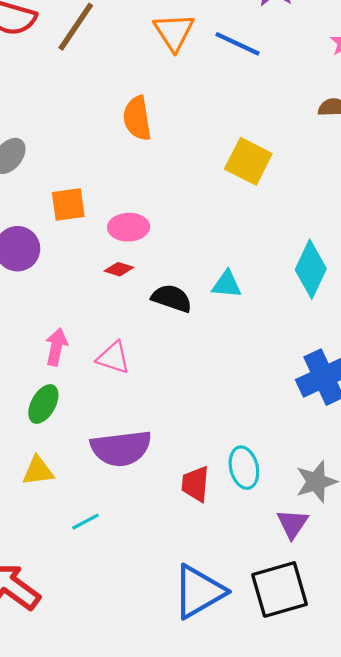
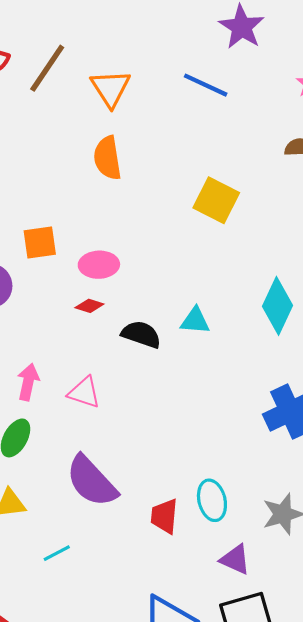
orange triangle: (174, 32) -> (111, 88), moved
purple semicircle: (121, 448) -> (92, 481), turned 54
purple triangle: (292, 524) -> (235, 559), moved, turned -40

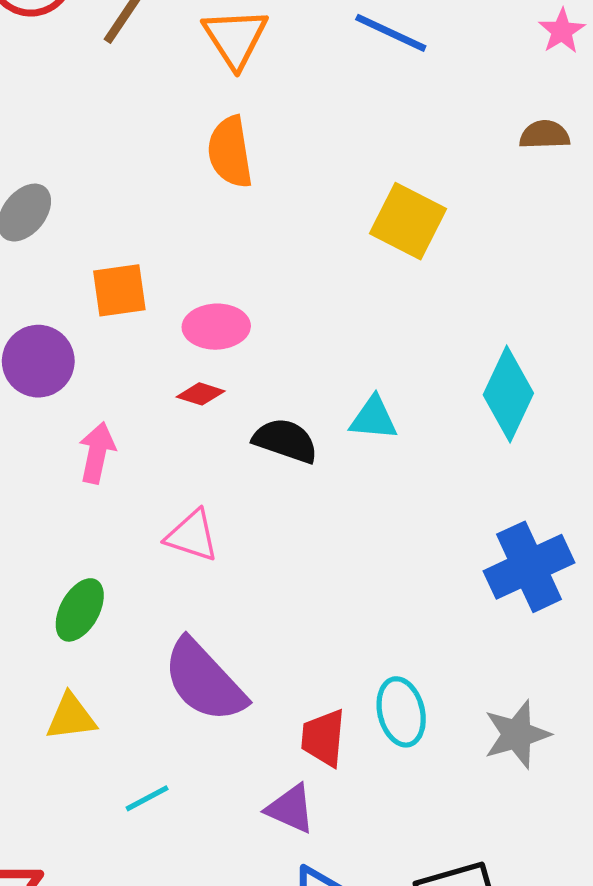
pink arrow: (28, 382) -> (97, 453), moved
purple triangle: (235, 559) -> (291, 809), moved

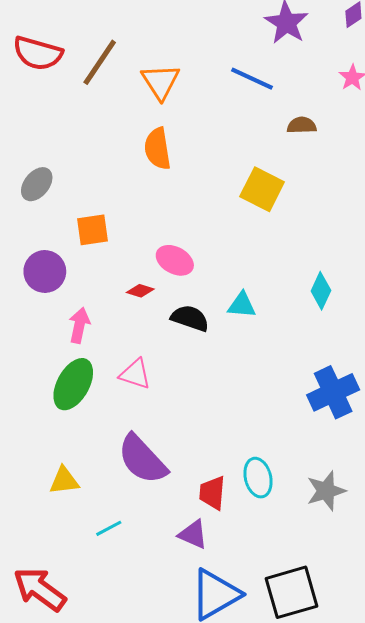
brown semicircle: (545, 135) -> (302, 125), moved
pink ellipse: (216, 327) -> (175, 260), moved, turned 30
cyan diamond: (508, 394) -> (321, 291), size x0.7
green ellipse: (80, 610) -> (73, 384), moved, size x1.4

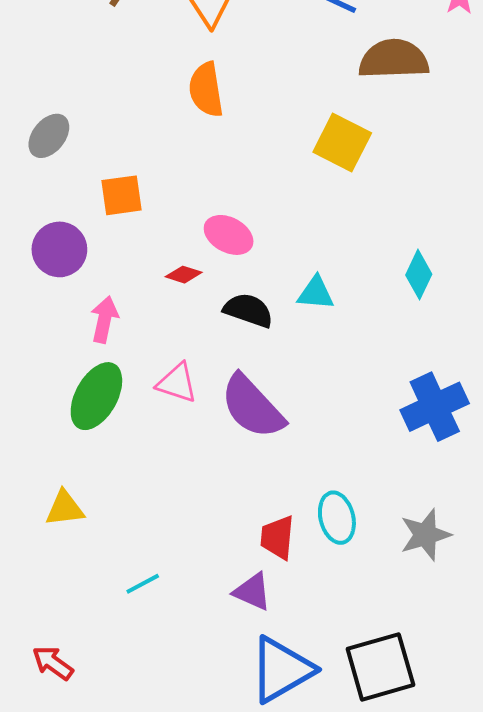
brown semicircle: (302, 125) -> (394, 59), size x1.8
purple semicircle: (142, 459) -> (252, 407), moved
yellow triangle: (64, 481) -> (65, 508), moved
red arrow: (40, 589) -> (53, 663), size x0.6

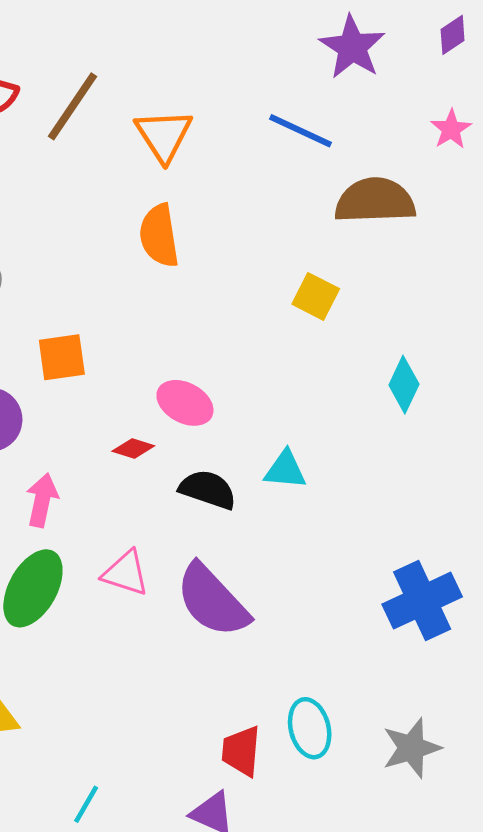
yellow square: (342, 142) -> (316, 296), size x0.7
cyan diamond: (419, 275) -> (404, 385), moved
cyan line: (143, 584) -> (86, 804), turned -32

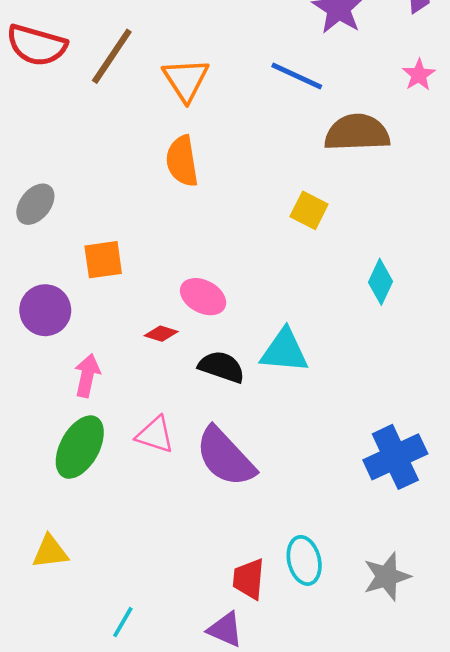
cyan triangle: (285, 470) -> (284, 351), size x1.4

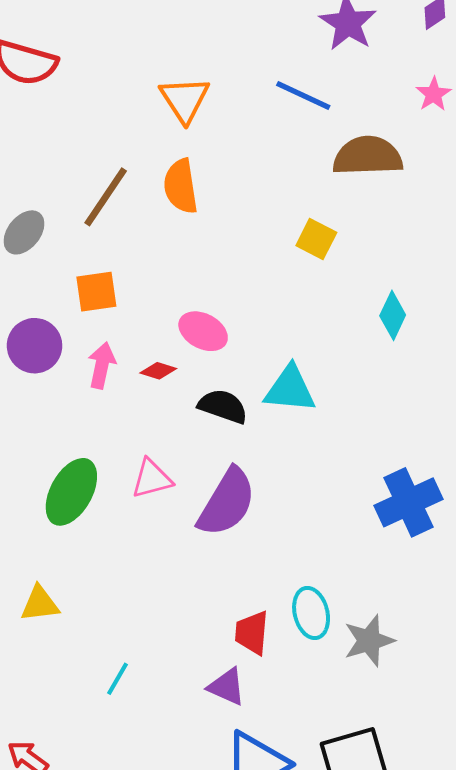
brown line: (112, 56) -> (106, 197), moved
pink arrow: (87, 376) -> (102, 365), moved
pink triangle: (155, 435) -> (152, 479), turned -33
purple semicircle: (225, 457) -> (227, 502), turned -106
gray star: (387, 576) -> (369, 641), moved

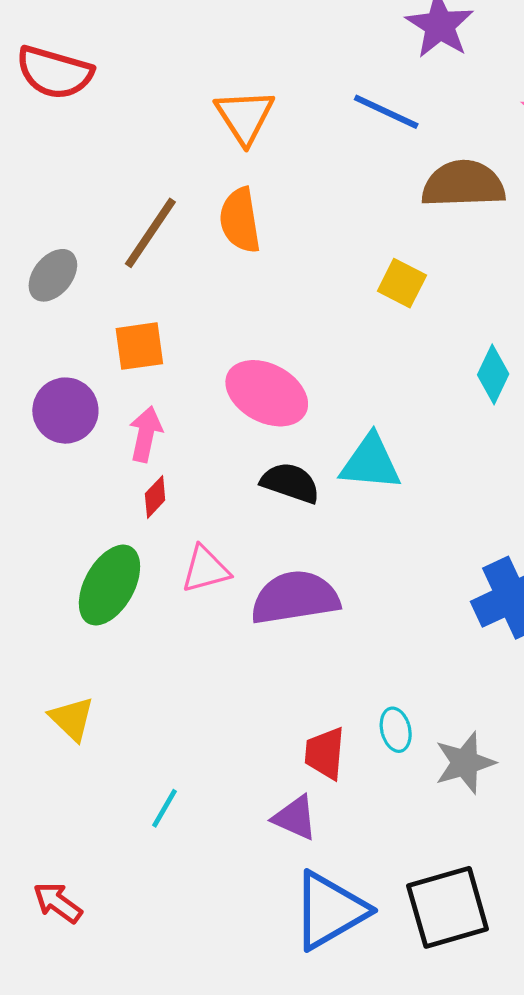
pink ellipse: (203, 331) -> (267, 393), size x1.4
red diamond: (158, 371) -> (155, 497), moved, turned -64
purple semicircle: (227, 502) -> (295, 598), turned -130
yellow triangle: (40, 604) -> (72, 719), turned 51
cyan ellipse: (311, 613) -> (396, 730), size x0.7

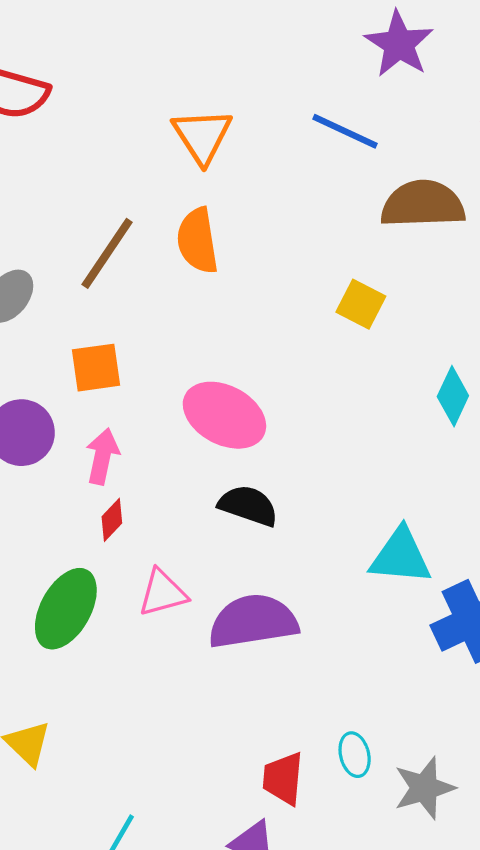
cyan triangle: (370, 462) -> (401, 556), moved

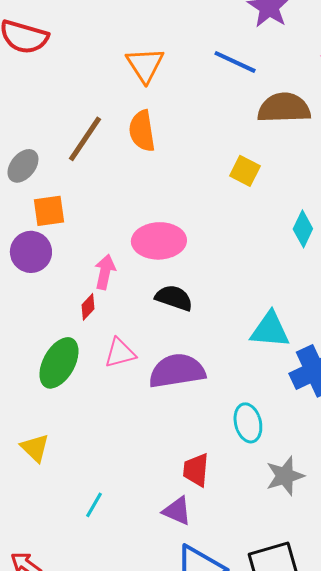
orange square: (96, 368) -> (49, 211), moved
pink ellipse: (224, 415) -> (159, 241), turned -30
pink arrow: (102, 456) -> (105, 272), moved
cyan ellipse: (355, 755) -> (248, 423), moved, size x1.4

